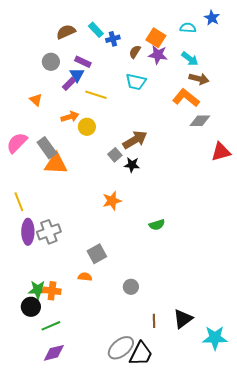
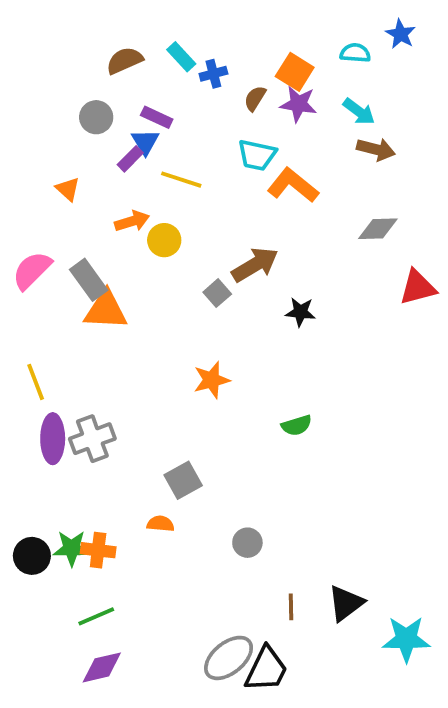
orange L-shape: (186, 98) -> (293, 185), moved
black star: (132, 165) -> (300, 312), moved
black circle: (31, 307) -> (32, 556), moved

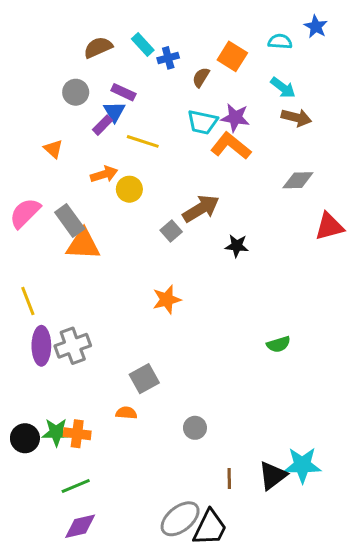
purple star: (298, 104) -> (235, 118), moved
green semicircle: (297, 425) -> (279, 344), moved
cyan star: (406, 639) -> (302, 465), moved

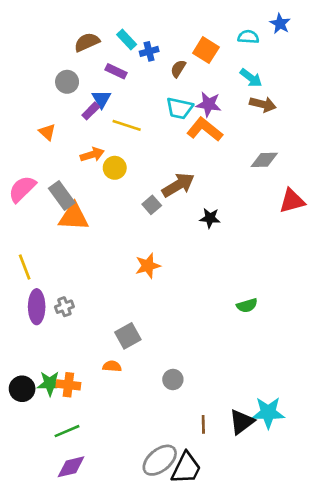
purple rectangle: (123, 92) -> (116, 71), moved
gray cross: (73, 346) -> (64, 307), size x0.6

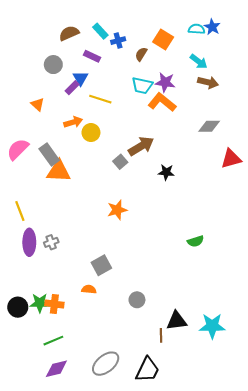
blue star: (280, 24) -> (212, 27), moved
black triangle: (242, 422) -> (177, 321), moved, turned 30
gray ellipse: (160, 460) -> (106, 364), moved

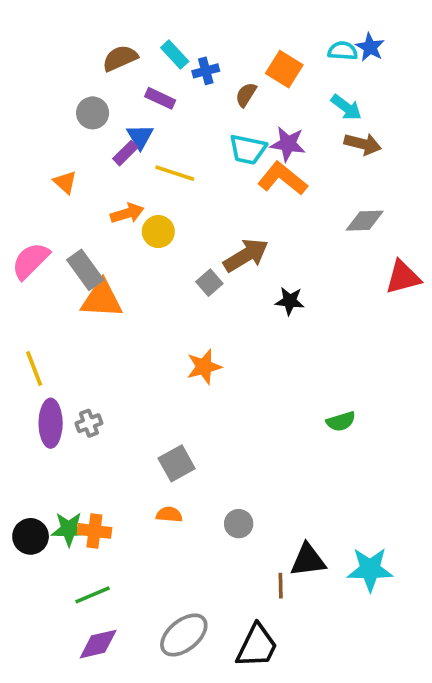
orange semicircle: (89, 289) -> (169, 515), moved

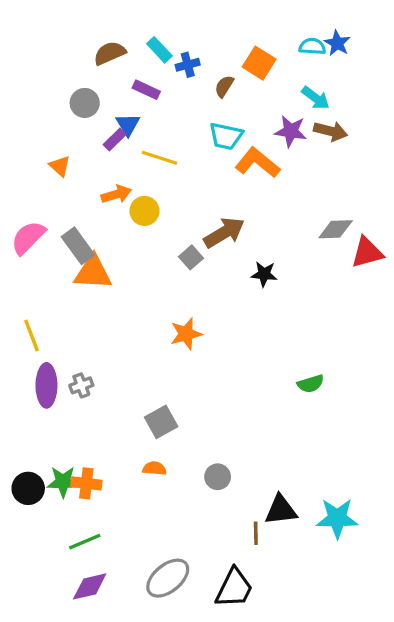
purple star: (288, 144) -> (291, 131), moved
gray diamond: (365, 221) -> (336, 229), moved

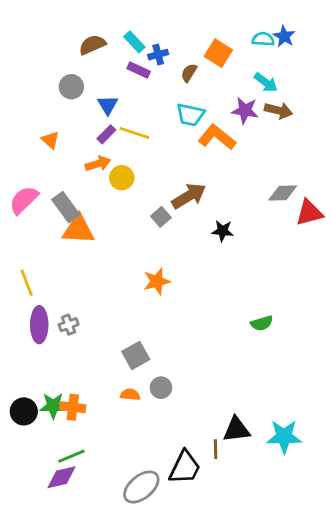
purple rectangle: (146, 90) -> (139, 70), moved
purple rectangle: (115, 139) -> (106, 134), moved
gray circle: (218, 477) -> (161, 388), moved
purple diamond: (90, 586) -> (62, 477), moved
black trapezoid: (234, 588) -> (185, 467), moved

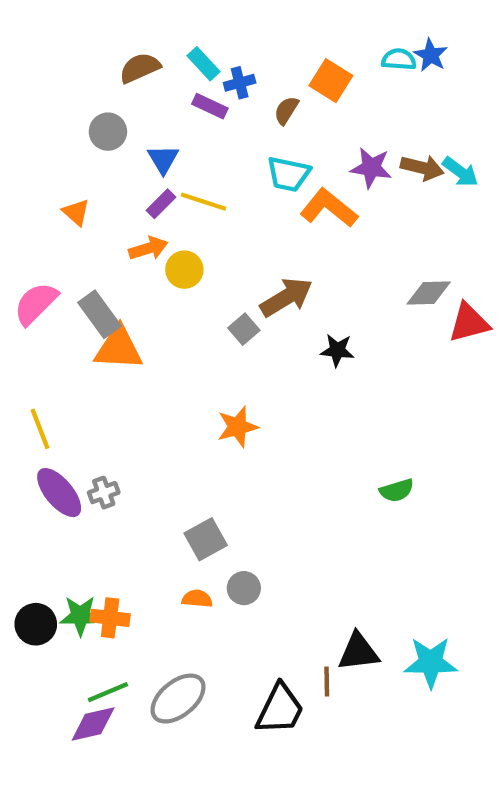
cyan arrow: (266, 83) -> (460, 172), moved
purple ellipse: (39, 325) -> (59, 493), turned -40
gray ellipse: (141, 487) -> (178, 699), moved

